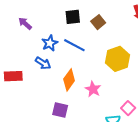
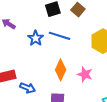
blue arrow: (43, 63) -> (28, 88), moved

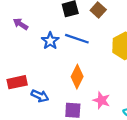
pink star: (85, 74) -> (101, 100), moved

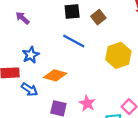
blue star: (50, 41) -> (31, 55), moved
orange diamond: (77, 77) -> (55, 75), moved, turned 70

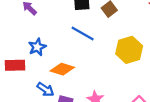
blue arrow: (29, 89) -> (45, 89), moved

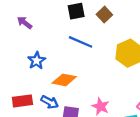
red rectangle: (15, 65) -> (22, 101), moved

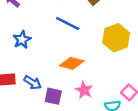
orange diamond: (64, 80) -> (72, 63), moved

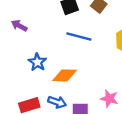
orange diamond: (72, 63) -> (65, 75), moved

